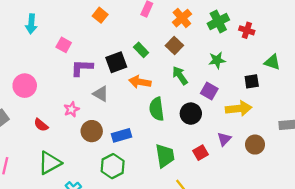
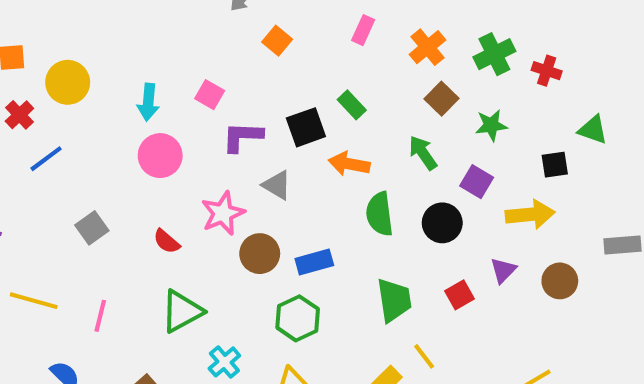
cyan arrow: (31, 24) -> (148, 102), moved
brown square: (174, 45) -> (442, 99), moved
pink circle: (25, 86) -> (160, 156), moved
pink star: (71, 109) -> (223, 213), size x1.5

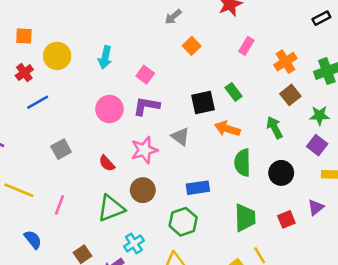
cyan arrow: (148, 102) -> (105, 57), moved
purple L-shape: (242, 137) -> (146, 106), moved
purple square: (477, 182) -> (317, 145), moved
brown circle: (260, 254) -> (143, 190), moved

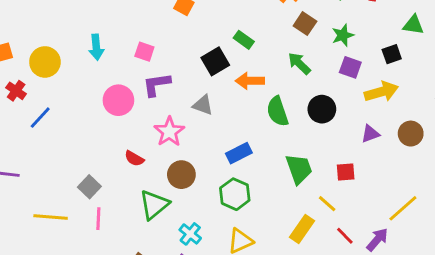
gray square: (61, 149) -> (89, 187), moved
purple triangle: (316, 207) -> (370, 134), turned 36
red square: (286, 219) -> (346, 172), moved, turned 36

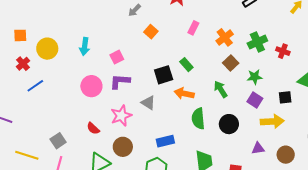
pink square: (144, 52) -> (117, 57), turned 32

